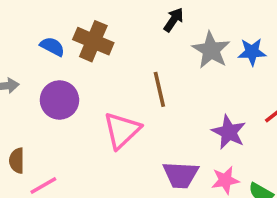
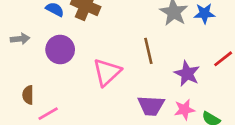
brown line: (159, 89) -> (148, 51), moved

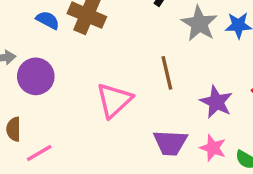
purple circle: (60, 49) -> (36, 76), moved
pink star: (184, 110) -> (213, 148), turned 30

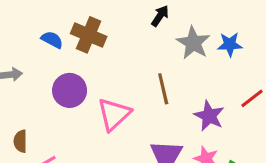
purple circle: (36, 76) -> (70, 90), moved

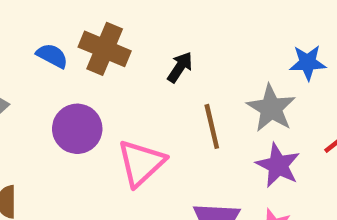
black arrow: (160, 16) -> (180, 67), moved
gray star: (193, 43) -> (271, 108), moved

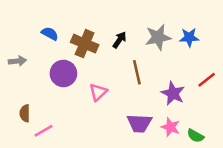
brown cross: (105, 49) -> (85, 44), moved
gray star: (271, 108) -> (158, 37), moved, turned 30
pink triangle: (141, 163) -> (98, 92), size x0.7

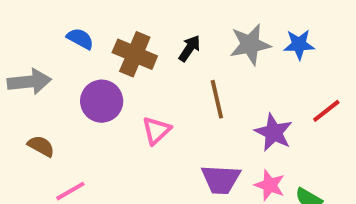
gray arrow: (17, 61) -> (29, 82), size x1.5
brown semicircle: (25, 113) -> (41, 146), moved, turned 119

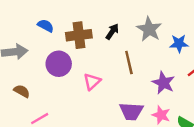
gray star: (250, 44) -> (149, 29), turned -30
blue star: (299, 44) -> (179, 43), moved
brown cross: (135, 54) -> (79, 35), turned -30

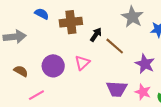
black arrow: (112, 32) -> (96, 35), moved
brown line: (129, 63) -> (115, 46), turned -36
purple circle: (59, 64) -> (53, 66), moved

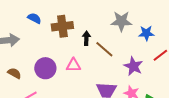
gray star: (132, 17) -> (121, 21), turned -30
black arrow: (96, 35) -> (86, 38), turned -32
pink triangle: (82, 63) -> (73, 65), turned 42

